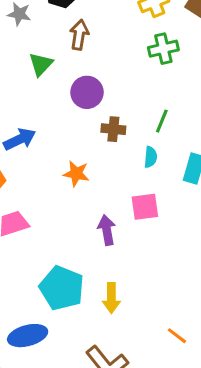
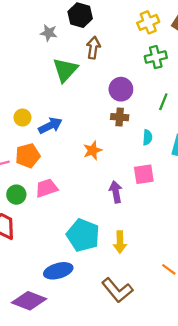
green triangle: (41, 64) -> (65, 70), size x1.4
purple circle: (87, 92) -> (121, 89), moved
green line: (162, 121) -> (163, 102), moved
orange star: (76, 174) -> (93, 150), turned -30

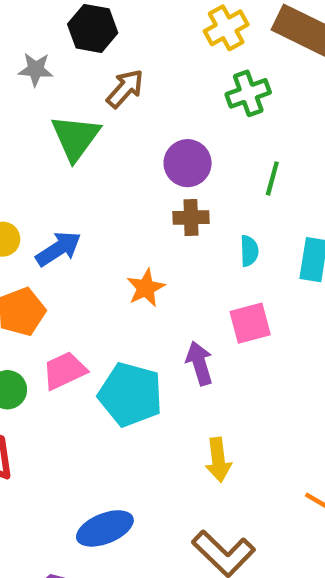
brown arrow: (93, 48) -> (125, 89), turned 40
cyan pentagon: (83, 235) -> (130, 394), moved

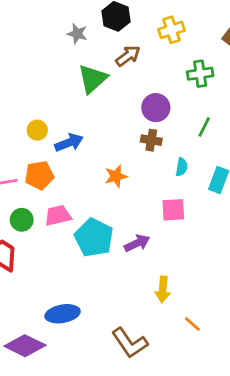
yellow cross: (226, 28) -> (171, 30), moved
purple arrow: (199, 363) -> (137, 243), moved, turned 70
yellow arrow: (218, 460) -> (163, 289), moved

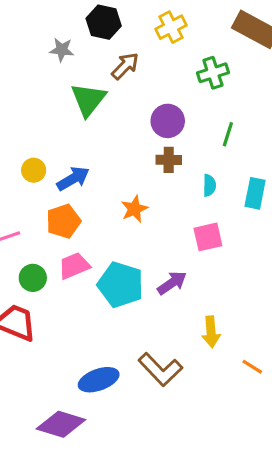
orange pentagon: (39, 175) -> (63, 221), moved
brown L-shape: (130, 343) -> (160, 369), moved

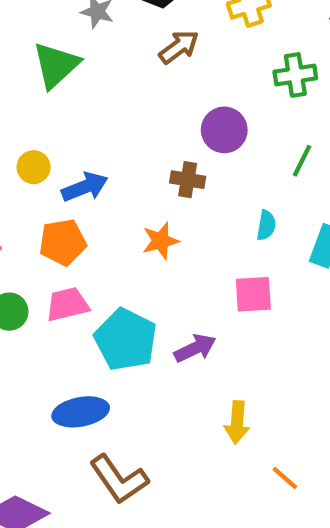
green triangle: (88, 100) -> (56, 65), moved
brown cross: (169, 160) -> (188, 180), moved
brown L-shape: (160, 369) -> (119, 479), moved
blue ellipse: (99, 380) -> (81, 412), moved

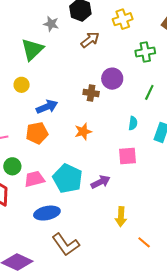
yellow circle: (34, 167) -> (22, 85), moved
brown cross: (188, 180) -> (91, 93), moved
pink trapezoid: (67, 304) -> (34, 179), moved

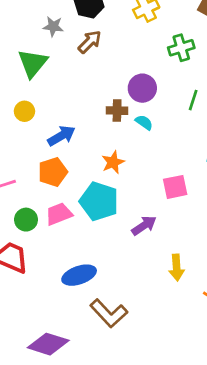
brown arrow: (90, 40) -> (90, 42), moved
cyan semicircle: (133, 123) -> (144, 122), moved, turned -56
cyan pentagon: (68, 178) -> (99, 201), moved
pink trapezoid: (34, 179) -> (59, 214), moved

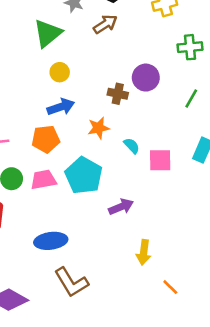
yellow circle: (24, 111) -> (60, 72), moved
cyan semicircle: (144, 122) -> (132, 146), moved
orange star: (113, 162) -> (99, 128), moved
pink square: (175, 187) -> (160, 160), moved

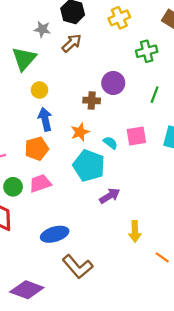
blue arrow: (61, 107) -> (45, 119), turned -75
pink square: (160, 160) -> (136, 136), moved
cyan pentagon: (84, 176) -> (89, 166), moved

